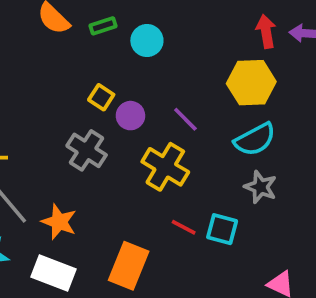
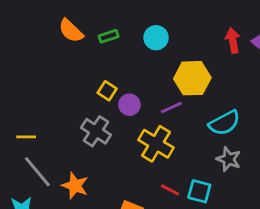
cyan circle: (147, 41) -> (156, 38), moved
yellow hexagon: (251, 83) -> (192, 78), moved
purple line: (185, 119) -> (171, 108), turned -70

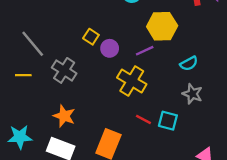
cyan semicircle: (224, 123) -> (189, 63), size x0.7
gray cross: (96, 131) -> (64, 70), moved
gray line: (37, 172) -> (33, 44), moved

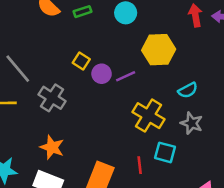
purple line: (145, 51) -> (126, 76), moved
yellow cross: (132, 81) -> (148, 116), moved
red line: (143, 119) -> (140, 165), moved, turned 56

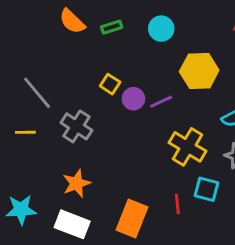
orange star: (52, 147) -> (77, 183), turned 30

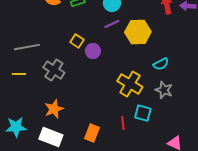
gray line: (37, 93) -> (27, 47), turned -60
purple line: (161, 102) -> (112, 24), moved
orange rectangle: (132, 218) -> (92, 133), size x0.7

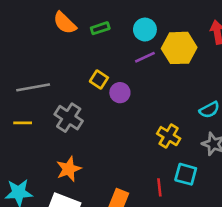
yellow hexagon: (138, 32) -> (179, 48), moved
yellow cross: (130, 84) -> (169, 136), size x0.7

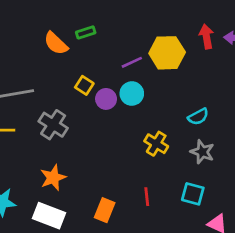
orange semicircle: (65, 23) -> (56, 43), moved
cyan circle: (145, 30) -> (132, 94), moved
cyan square: (186, 174) -> (193, 194), moved

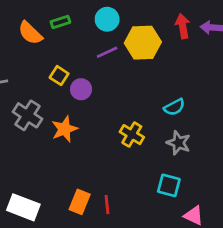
cyan circle: (132, 94) -> (107, 19), moved
orange star: (53, 178) -> (65, 129), moved
red line: (147, 197) -> (107, 205), moved

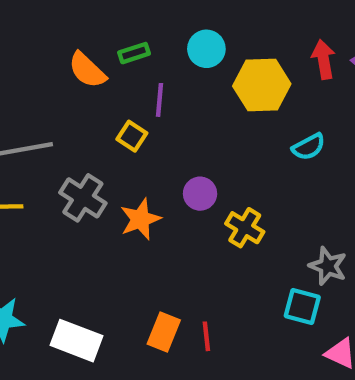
purple line: (107, 52) -> (160, 100), moved, turned -60
purple circle: (81, 89) -> (200, 194), moved
cyan semicircle: (174, 107) -> (309, 147), moved
gray star: (178, 143) -> (328, 266), moved

